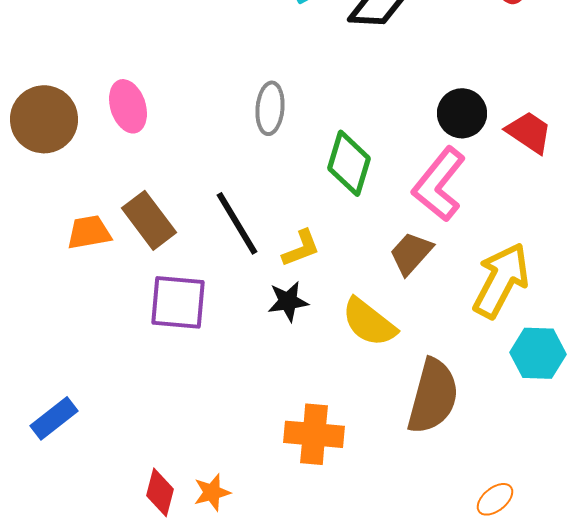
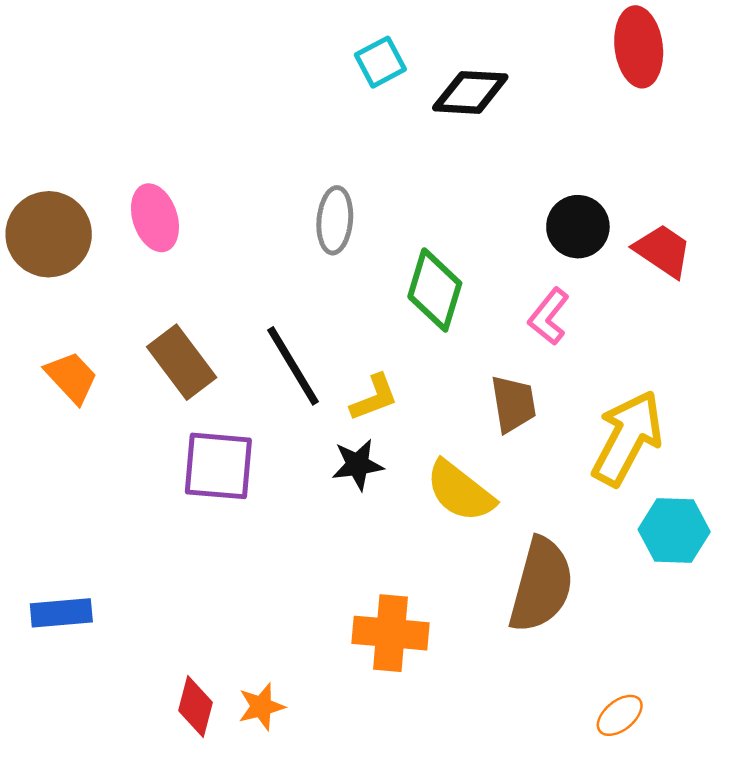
pink L-shape: (439, 184) -> (549, 317), size x0.6
orange trapezoid: (89, 232) -> (71, 377), moved, turned 57
brown trapezoid: (411, 253) -> (513, 404), turned 129
blue rectangle: (54, 418) -> (61, 613), turned 33

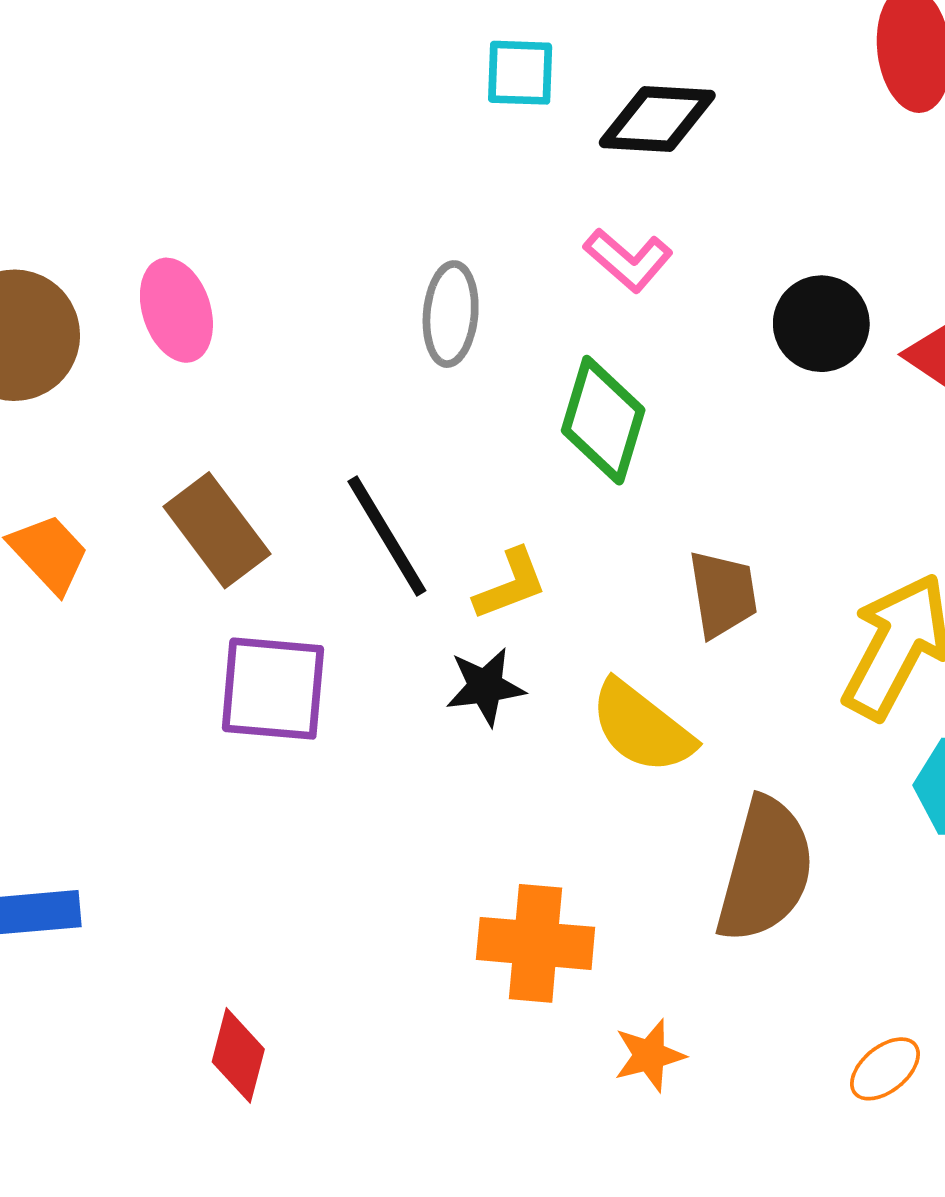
cyan square: (380, 62) -> (520, 73), turned 30
pink L-shape: (549, 317) -> (628, 260), moved, turned -88
orange star: (261, 707) -> (649, 1055), moved

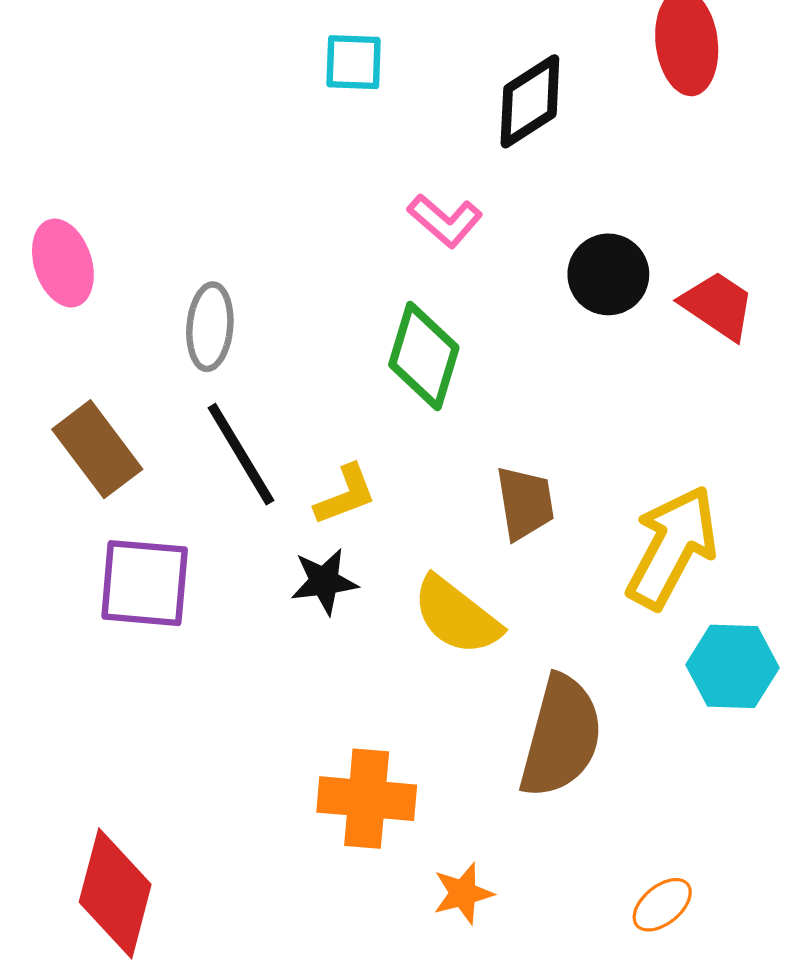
black diamond: (657, 119) -> (530, 101), moved, turned -36
gray ellipse: (451, 314) -> (210, 327), moved
red diamond: (238, 1055) -> (115, 893), size x1.6

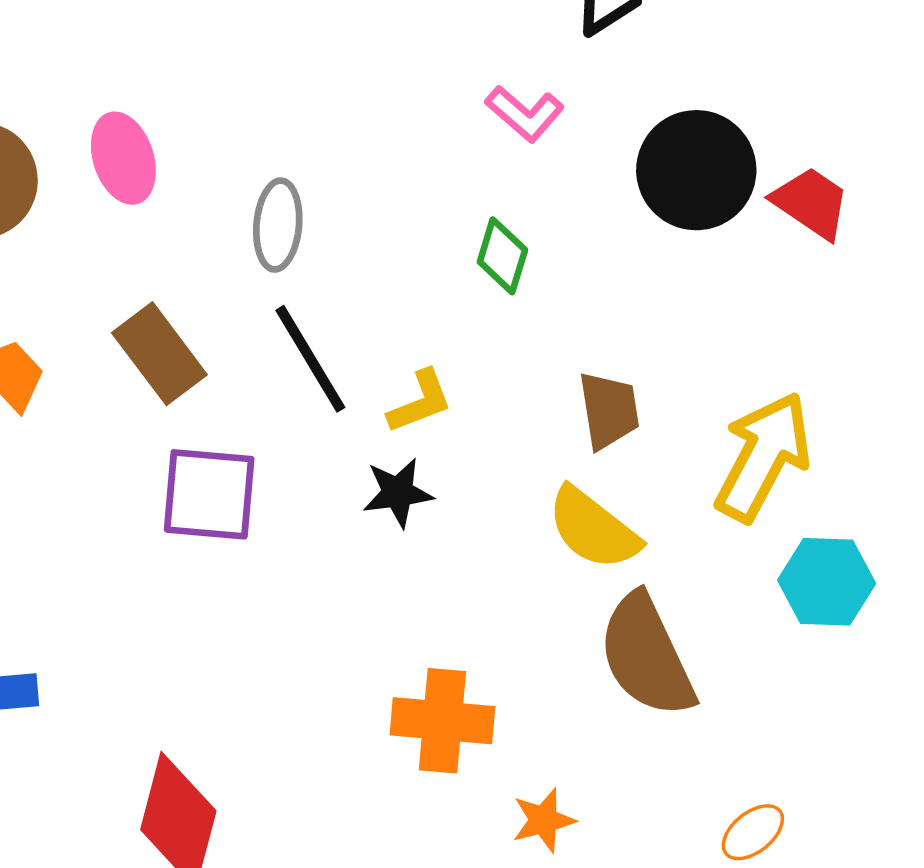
black circle: (608, 274) -> (696, 170), size x1.4
green diamond: (424, 356) -> (502, 256), size x0.7
yellow semicircle: (456, 616) -> (593, 529), moved
brown semicircle: (561, 737) -> (647, 656), turned 140

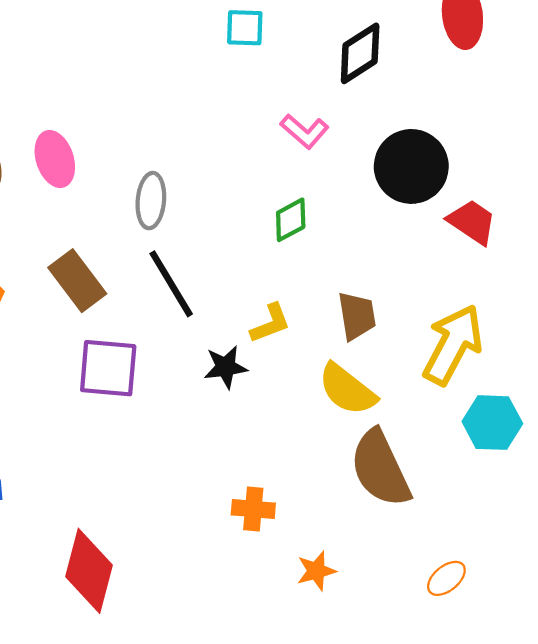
red trapezoid: (811, 203) -> (472, 222), moved
green diamond: (502, 256) -> (291, 220), turned 45
yellow L-shape: (420, 402) -> (270, 323), moved
orange cross: (442, 721) -> (253, 509), size x0.7

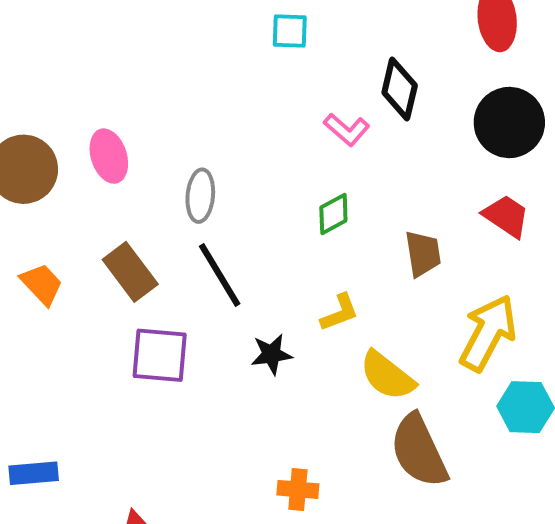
black diamond: (360, 53) -> (400, 89), moved, turned -44
black circle: (411, 166) -> (509, 122), moved
brown trapezoid: (357, 316) -> (423, 254), moved
yellow L-shape: (270, 323) -> (340, 313), moved

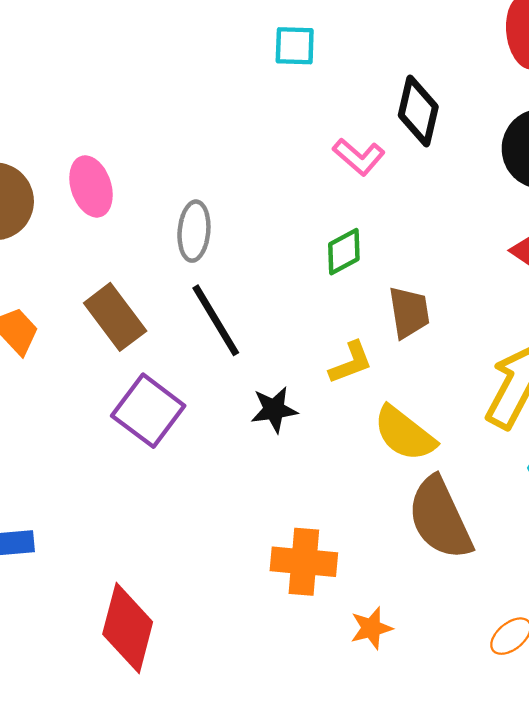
brown trapezoid: (423, 254) -> (409, 312), moved
purple square: (160, 355) -> (148, 411), turned 32
orange cross: (298, 489) -> (304, 562), size x1.4

